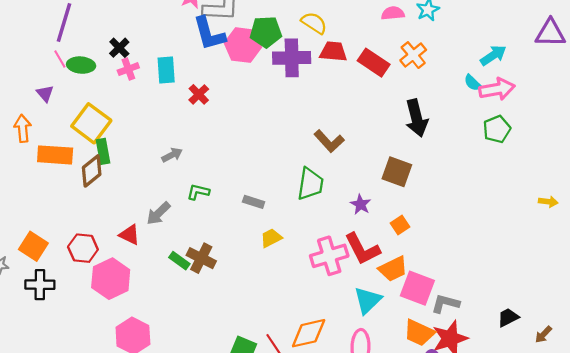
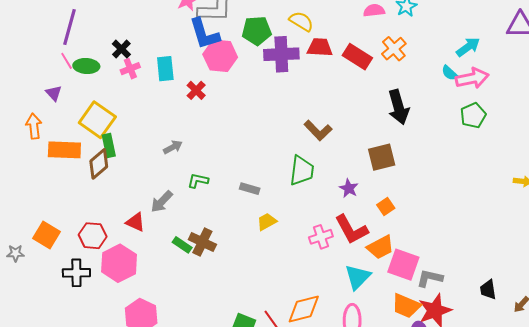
pink hexagon: (243, 45) -> (220, 56), moved
brown square: (397, 172) -> (382, 157), turned -32
pink cross: (329, 256) -> (321, 237), size x0.7
black cross: (40, 285) -> (76, 273), moved
black trapezoid: (508, 317) -> (488, 290), turned -70

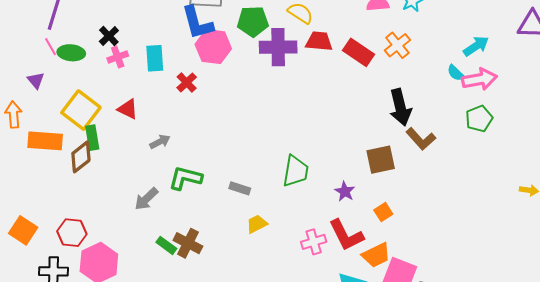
brown L-shape: (318, 130) -> (421, 139), moved
green L-shape: (198, 181) -> (185, 178), size x1.5
red triangle: (135, 222) -> (128, 109), moved

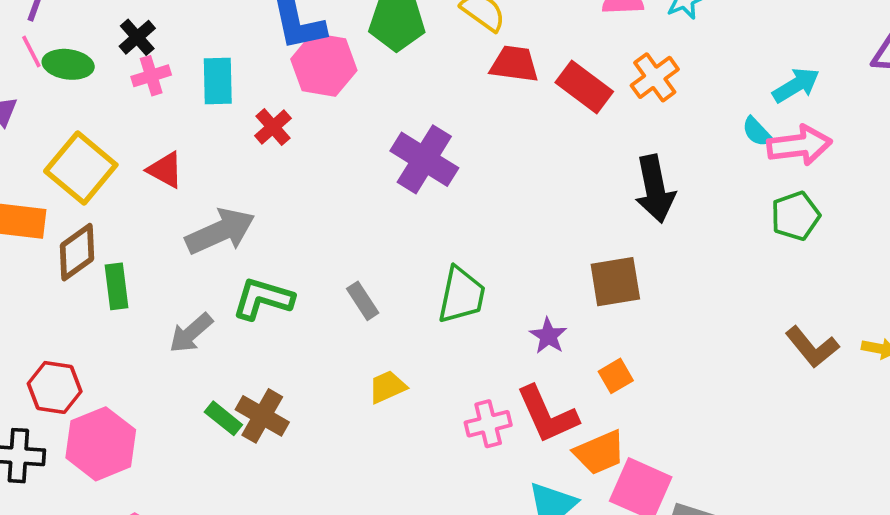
purple cross: (278, 47) -> (424, 159), moved, turned 30
green rectangle: (92, 138) -> (117, 286), moved
brown L-shape: (421, 139) -> (812, 347), moved
gray arrow: (160, 142) -> (220, 231), size x1.8
gray rectangle: (240, 188) -> (363, 301), moved, turned 36

